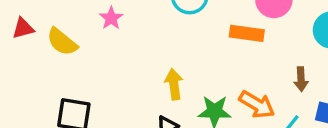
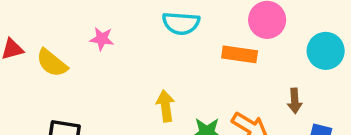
pink star: (111, 18) -> (102, 39), turned -30

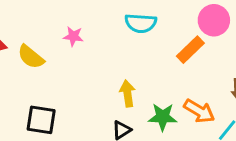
orange rectangle: (240, 54) -> (190, 50), turned -52

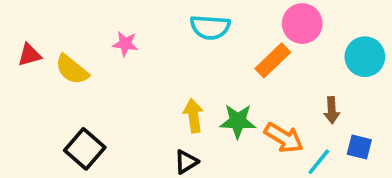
green star: (163, 117) -> (238, 121), moved
black square: (41, 120) -> (85, 149), turned 32

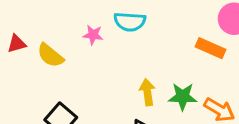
cyan semicircle: (210, 27) -> (130, 22), moved
orange rectangle: (273, 60) -> (211, 48), turned 68

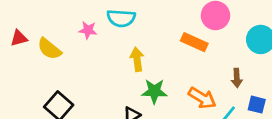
yellow arrow: (147, 92) -> (137, 59), moved
green star: (183, 97) -> (154, 91), moved

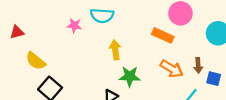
yellow semicircle: (49, 49) -> (36, 61), moved
orange arrow: (202, 98) -> (172, 69), moved
blue square: (257, 105) -> (214, 79), moved

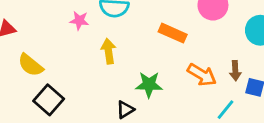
orange rectangle: (163, 35) -> (173, 33), moved
yellow arrow: (115, 50) -> (109, 51), moved

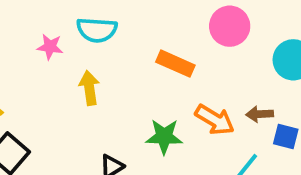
brown arrow: (235, 71) -> (260, 114), turned 90
green star: (149, 85) -> (164, 137), moved

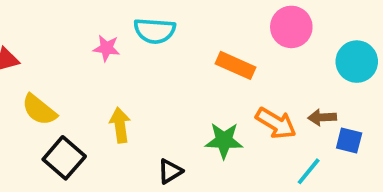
yellow arrow: (89, 88) -> (120, 125), moved

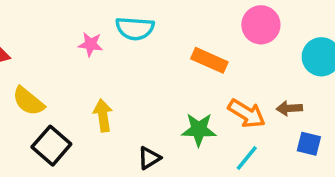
blue square: (349, 141) -> (309, 144), moved
cyan line: (309, 171) -> (247, 158), moved

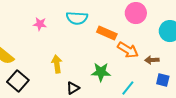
cyan semicircle: (135, 28) -> (77, 18), moved
orange arrow: (247, 114) -> (128, 50), moved
yellow arrow: (103, 115) -> (57, 64), moved

